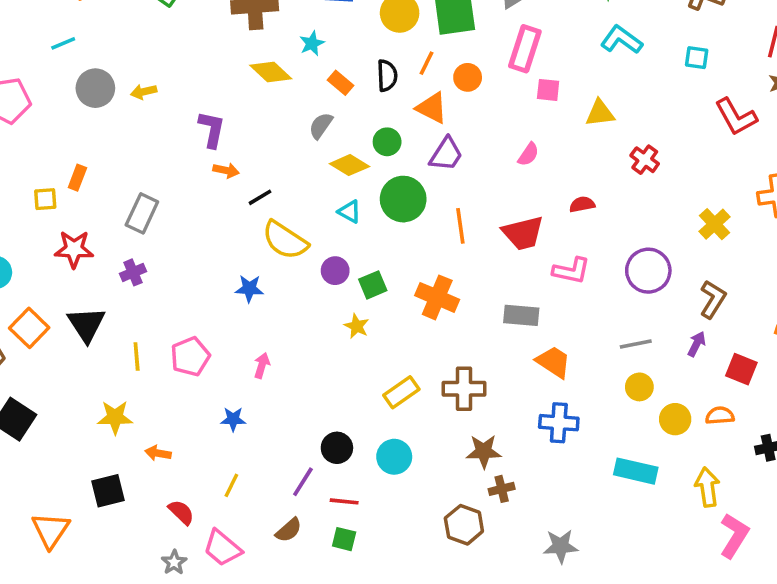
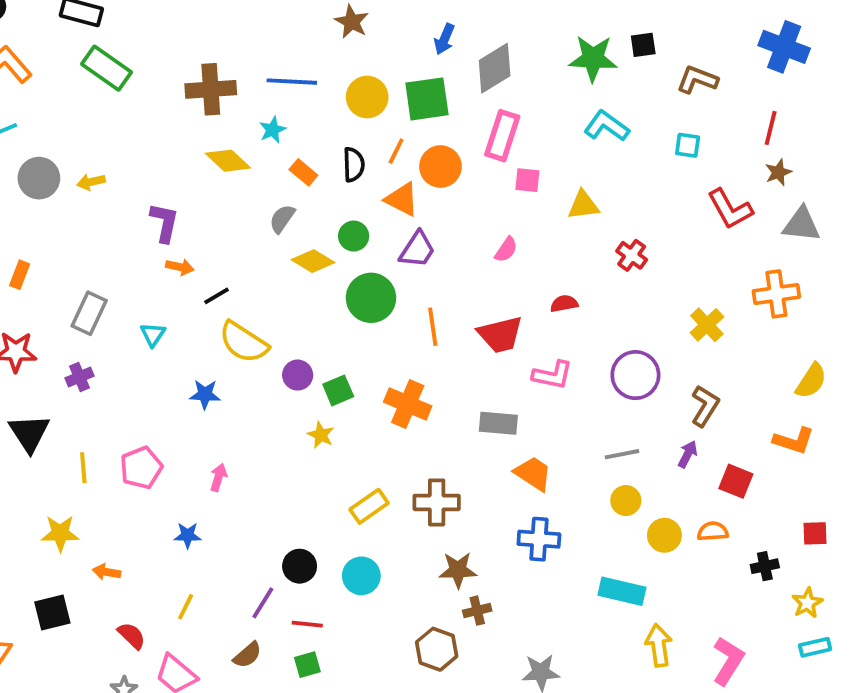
orange circle: (468, 77) -> (440, 167), size x1.4
cyan triangle: (349, 212) -> (153, 334), moved, turned 35
yellow arrow: (707, 487) -> (659, 645), moved
green square: (344, 539) -> (307, 665), turned -30

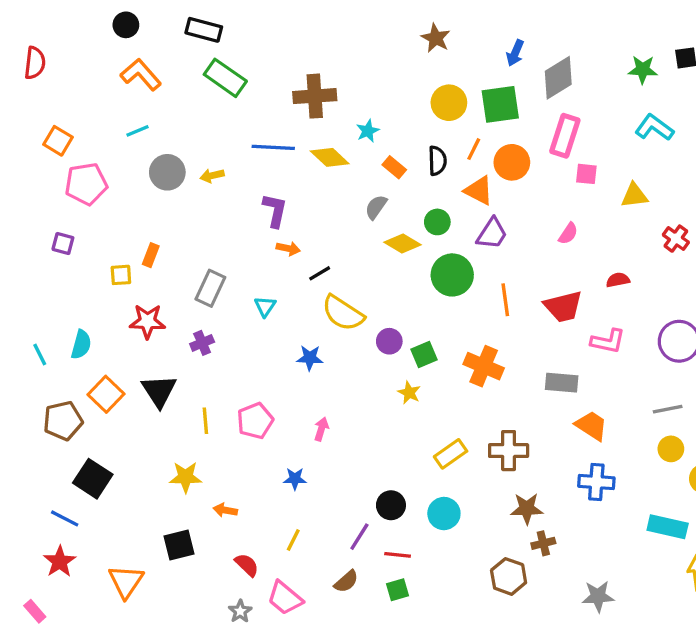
green star: (593, 58) -> (643, 70), size x0.7
blue line: (292, 82) -> (273, 147), moved

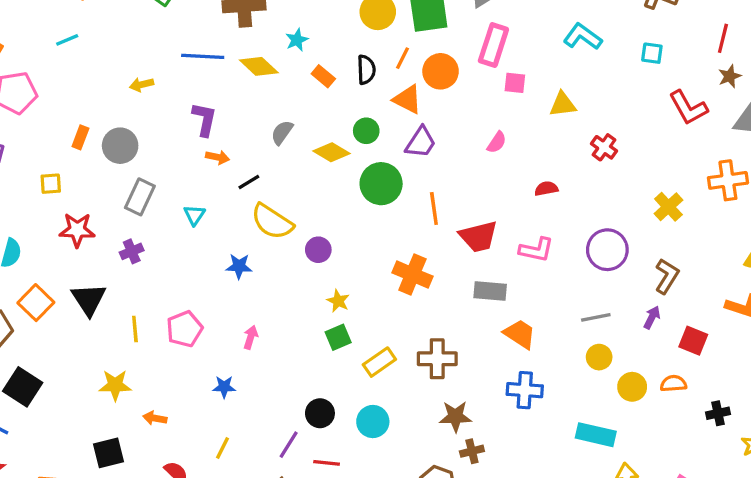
gray circle: (167, 172) -> (120, 146), moved
gray semicircle: (376, 207) -> (282, 132), moved
orange rectangle: (151, 255) -> (80, 137), moved
red trapezoid: (563, 306) -> (479, 237), moved
green square: (424, 354) -> (338, 337), moved

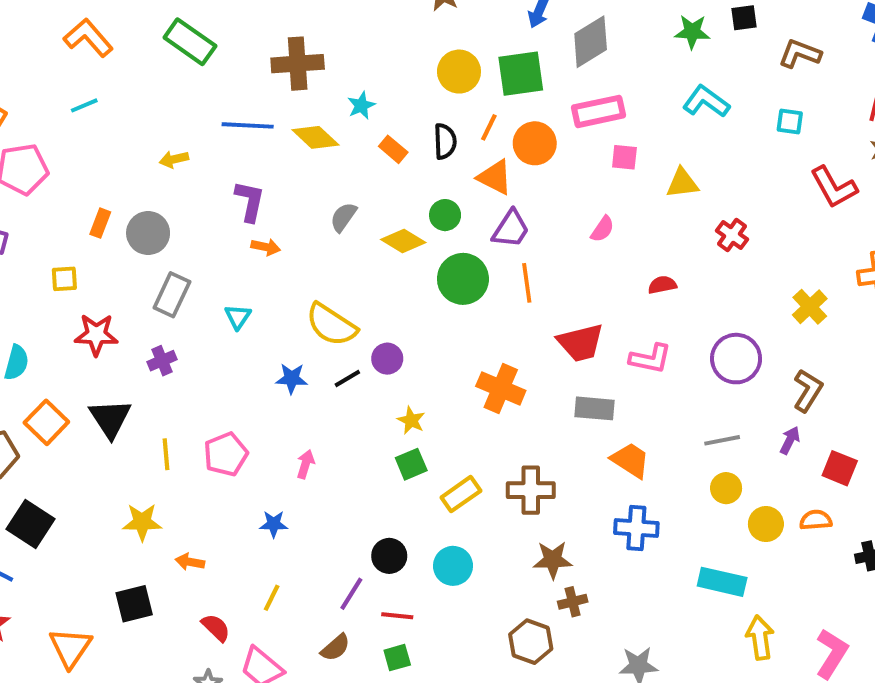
pink rectangle: (493, 45) -> (599, 111), turned 60
black line: (249, 182) -> (347, 379), moved
orange line: (434, 208) -> (527, 283), moved

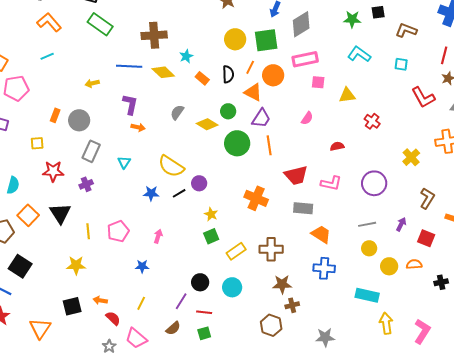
brown L-shape: (808, 390) -> (427, 198), moved
orange arrow: (190, 562) -> (100, 300), moved

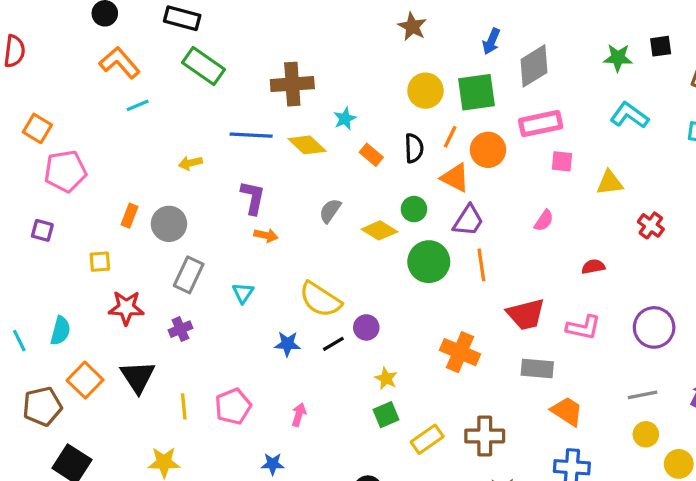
cyan line: (47, 56) -> (138, 105), moved

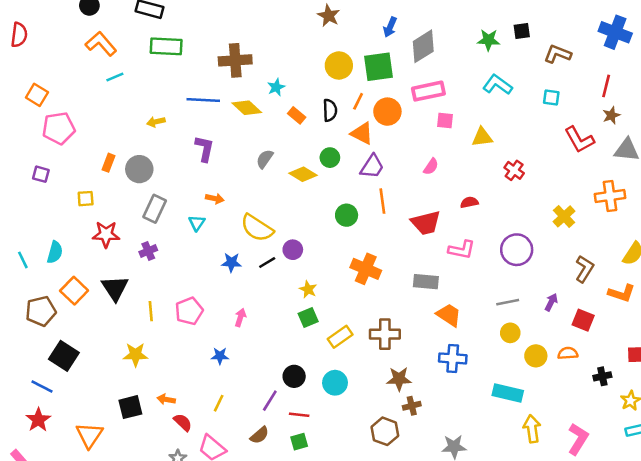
green rectangle: (203, 66) -> (166, 46), turned -32
orange arrow: (266, 235) -> (215, 199), moved
green circle: (429, 262) -> (347, 215), moved, size x0.7
red trapezoid: (526, 314) -> (426, 223), moved

